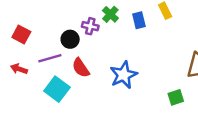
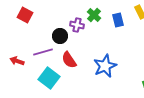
red square: (21, 34) -> (25, 15), moved

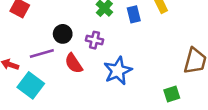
purple cross: (77, 25) -> (95, 40), moved
cyan square: (49, 78) -> (31, 85), moved

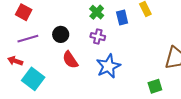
purple cross: (95, 40) -> (98, 37), moved
purple line: (42, 54) -> (28, 39), moved

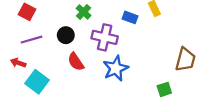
green cross: (97, 12) -> (84, 12), moved
blue rectangle: (122, 17) -> (130, 17), turned -56
purple cross: (98, 37) -> (105, 37), size x1.6

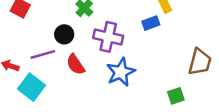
blue rectangle: (130, 17) -> (151, 23), moved, turned -40
purple line: (31, 40) -> (43, 54), moved

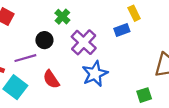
purple cross: (108, 37) -> (84, 42), turned 30
red semicircle: (75, 65) -> (51, 79), moved

